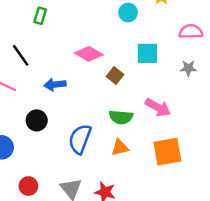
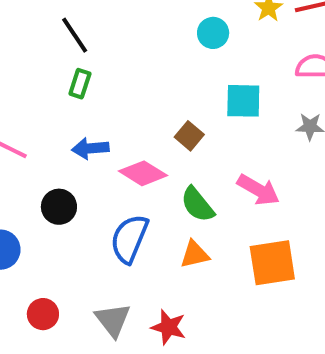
green rectangle: (40, 16) -> (80, 84), moved
pink diamond: (89, 54) -> (143, 173), moved
black line: (21, 55) -> (75, 35), moved
green semicircle: (121, 117) -> (197, 204), turned 45

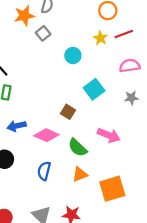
cyan square: (243, 101) -> (94, 89), turned -30
blue semicircle: (129, 239) -> (44, 171), size x0.7
orange square: (272, 263) -> (112, 189), moved

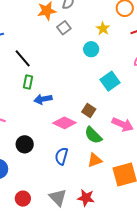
yellow star: (100, 38) -> (103, 28), moved
brown square: (68, 112) -> (89, 110), moved
blue arrow: (17, 126) -> (43, 99), moved

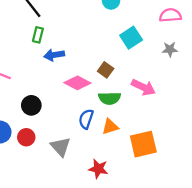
green semicircle: (93, 135) -> (110, 98), turned -48
blue semicircle: (61, 156) -> (86, 119), moved
gray triangle: (58, 197) -> (60, 147), moved
red circle: (23, 199) -> (26, 137), moved

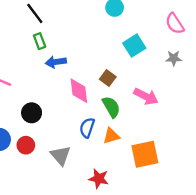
pink semicircle: (170, 15) -> (175, 24), turned -120
green rectangle: (38, 35) -> (40, 41), turned -35
pink diamond: (77, 83) -> (79, 91), turned 55
green semicircle: (110, 98) -> (111, 107), turned -120

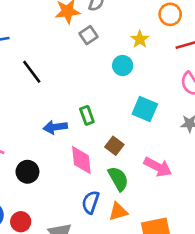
green rectangle: (40, 41) -> (87, 115), moved
cyan square: (134, 46) -> (145, 109), turned -35
black circle: (32, 113) -> (27, 172), moved

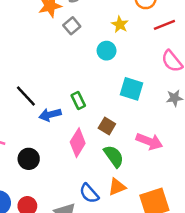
black line: (32, 72) -> (26, 96), moved
pink diamond: (81, 160) -> (78, 143), turned 44
blue semicircle: (91, 202) -> (89, 193), moved, turned -55

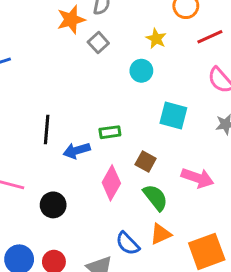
black line: (26, 96) -> (47, 129), turned 50
green rectangle: (78, 101) -> (110, 132), turned -70

